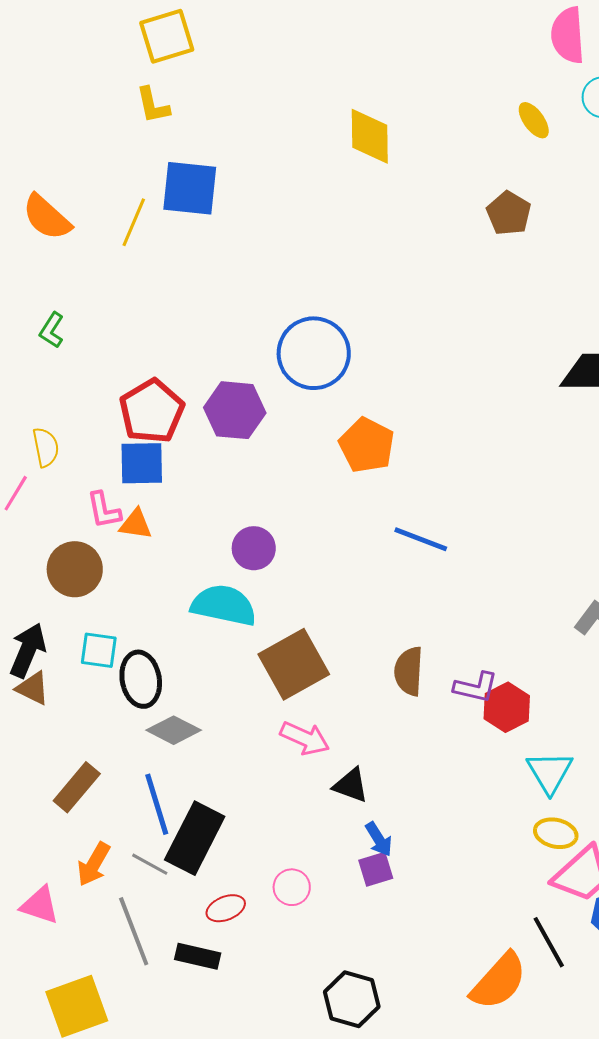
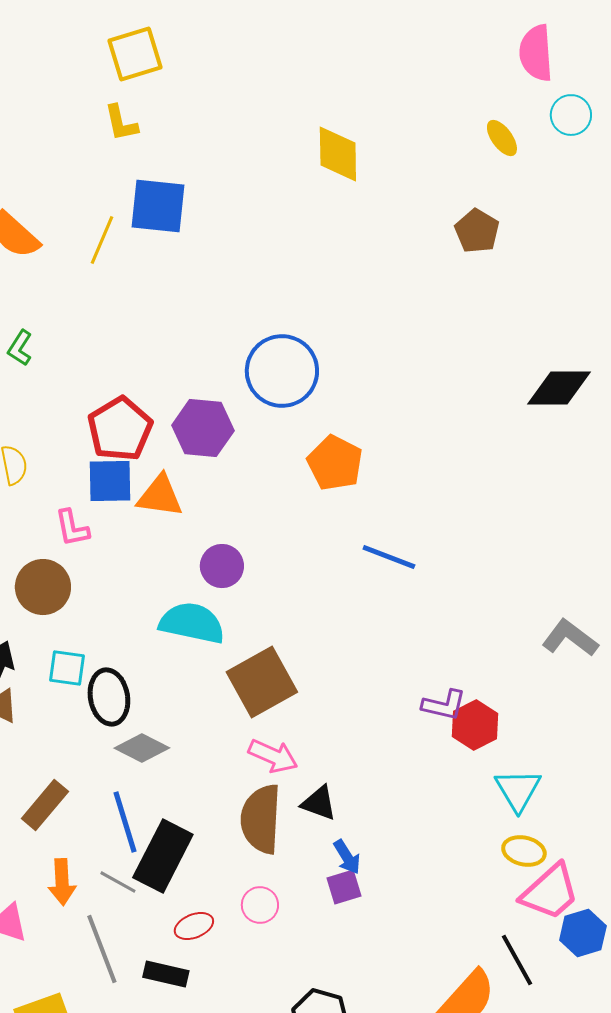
orange triangle: (136, 524) -> (160, 496), moved, size x1.4
brown semicircle: (409, 671) -> (261, 819), moved, size x1.4
orange arrow: (94, 864) -> (62, 882), turned -33

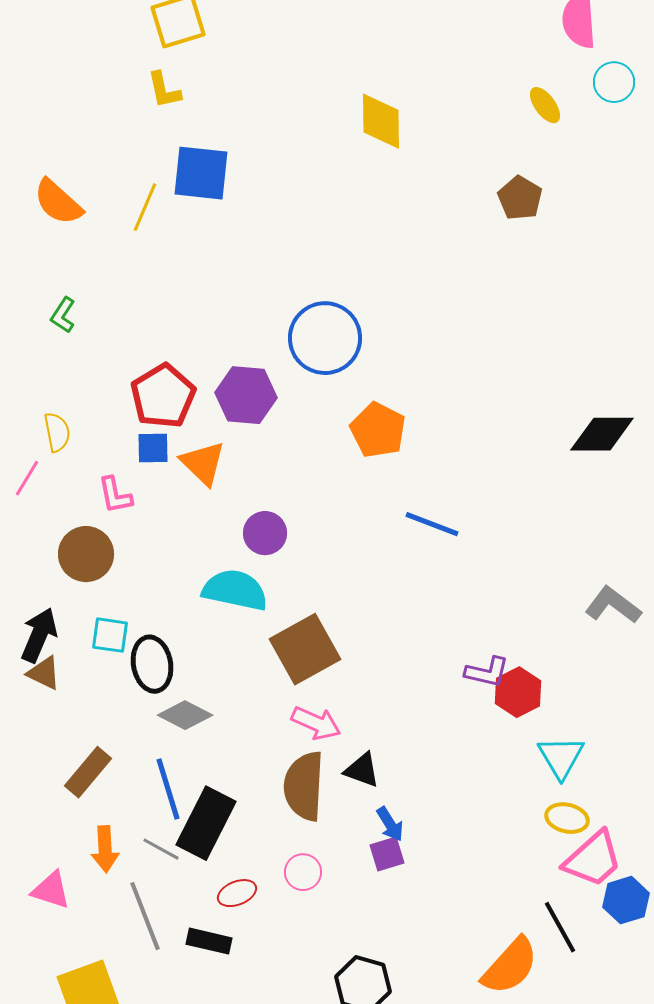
black diamond: (559, 388) -> (602, 434), moved
blue square: (110, 481) -> (153, 448), size x0.7
orange triangle: (160, 496) -> (203, 463), turned 36

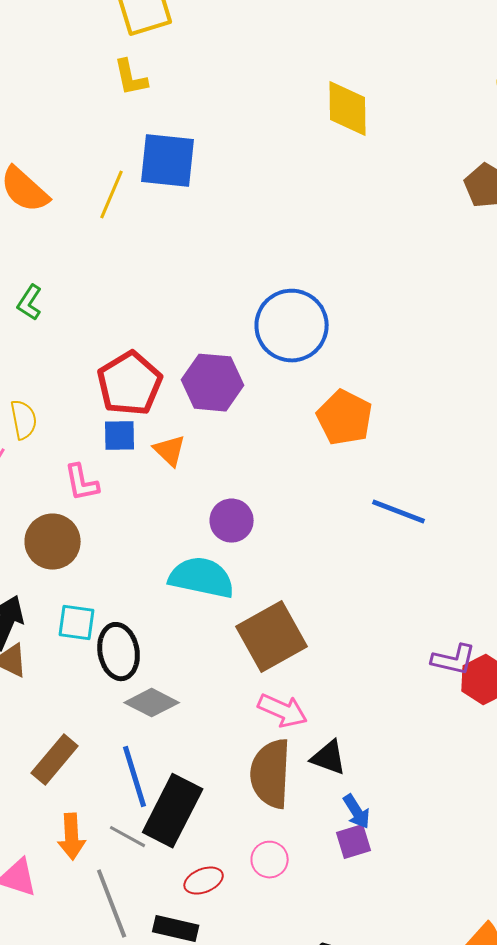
orange triangle: (203, 463) -> (170, 451), size x0.7

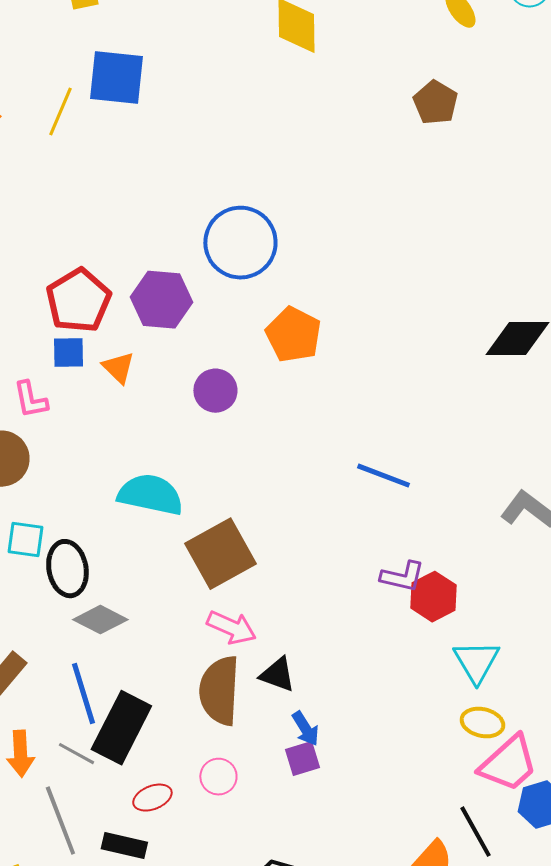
blue line: (399, 512) -> (383, 476), moved
purple circle: (232, 521) -> (215, 391), moved

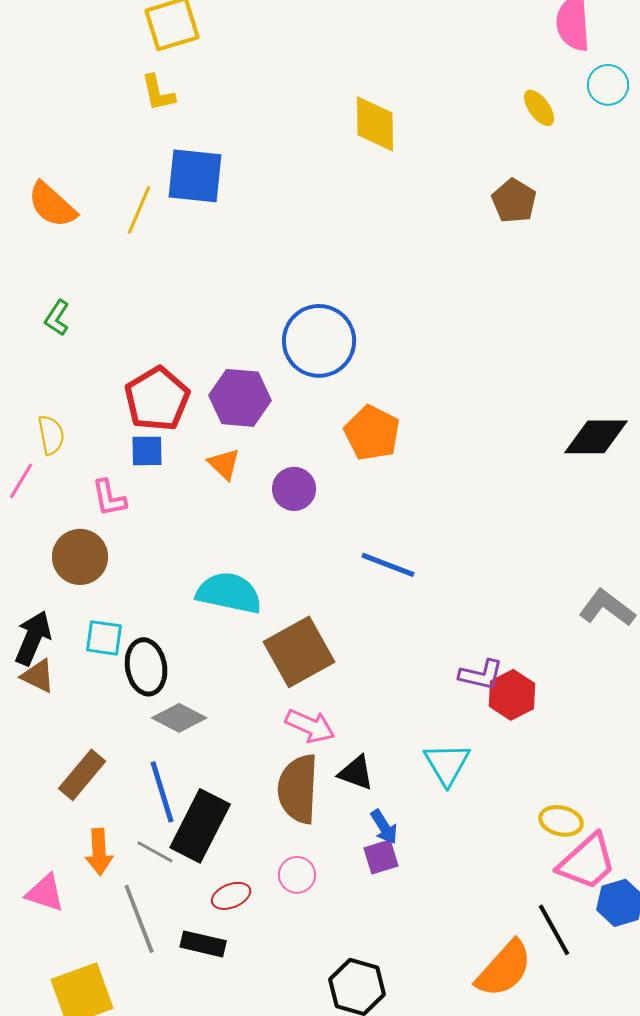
orange triangle: (118, 368) -> (224, 464), moved
blue line: (383, 476) -> (388, 565), moved
cyan triangle: (476, 662) -> (447, 764), moved

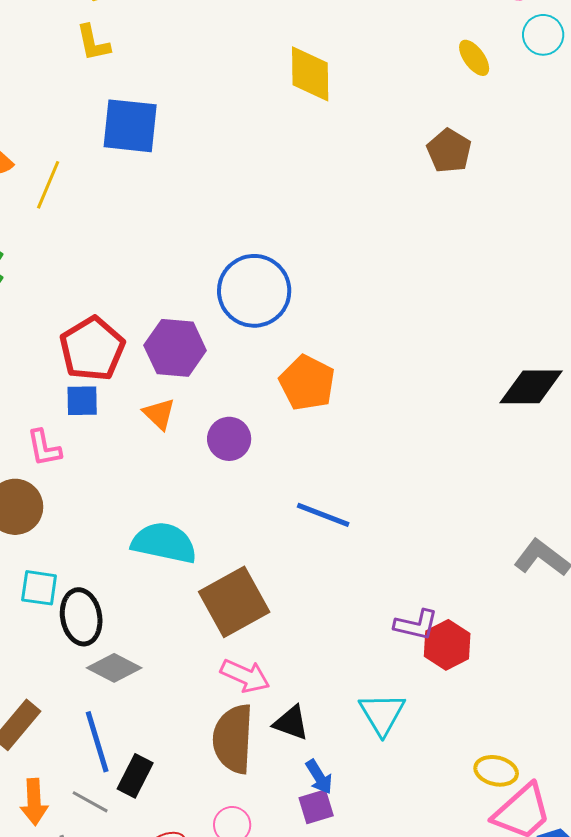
yellow line: (139, 210) -> (48, 185), moved
black rectangle: (200, 826) -> (135, 776), size x0.6

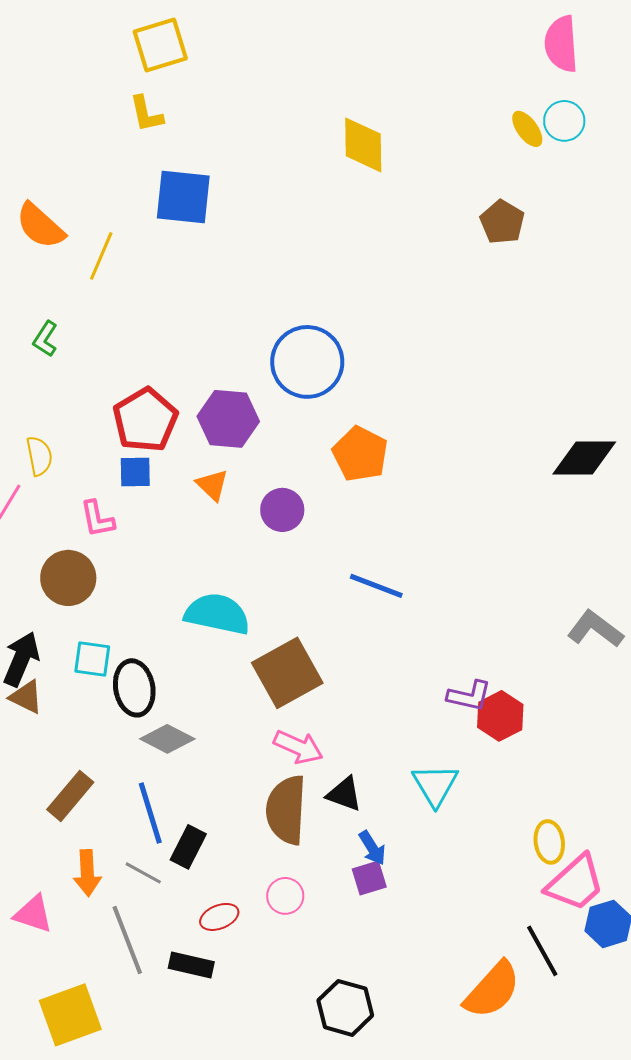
cyan circle: (543, 35) -> (564, 121), moved
yellow ellipse: (496, 771) -> (549, 842), turned 69

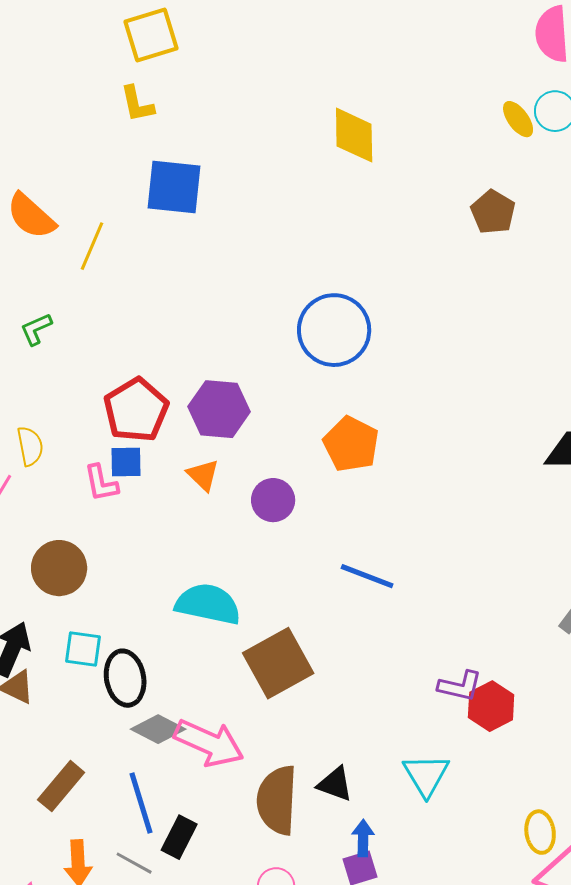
green L-shape: (45, 339) -> (36, 329), turned 33
blue circle: (307, 362) -> (334, 330), moved
pink L-shape: (97, 519) -> (101, 483), moved
pink arrow: (298, 747) -> (209, 743), moved, size x1.4
blue arrow: (372, 848) -> (363, 838), turned -147

